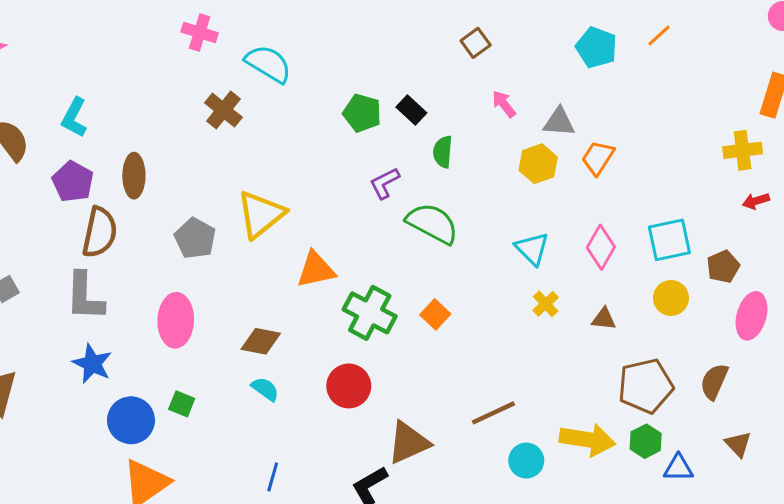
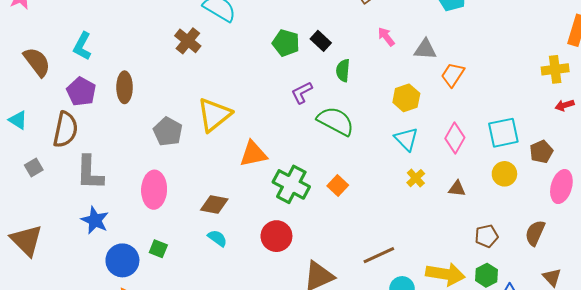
yellow hexagon: (538, 164) -> (406, 98), moved
brown semicircle: (100, 232) -> (65, 130), moved
brown pentagon: (646, 386) -> (486, 236), size x0.6

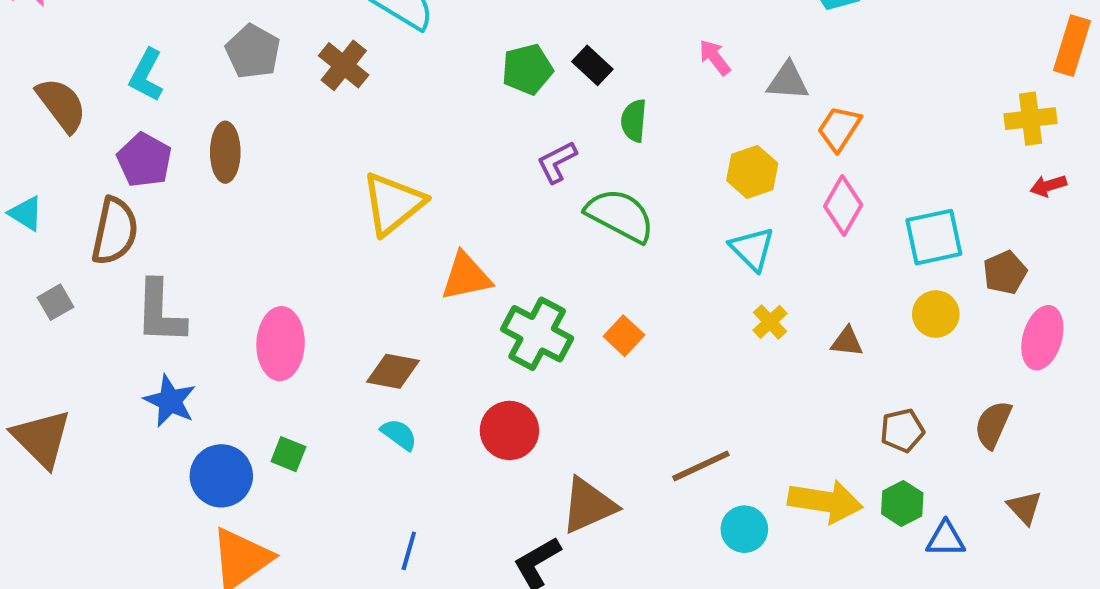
green pentagon: (286, 43) -> (527, 69), turned -30
gray pentagon: (168, 132) -> (253, 52), moved
pink diamond: (455, 138) -> (843, 205), moved

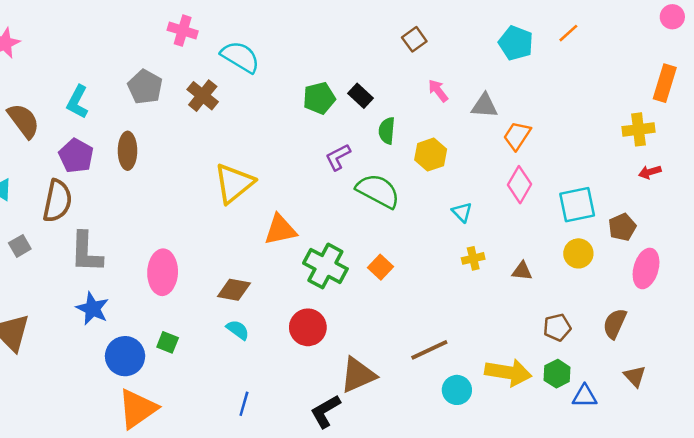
yellow hexagon: (752, 172) -> (431, 155), moved
cyan triangle: (752, 249) -> (462, 212), size x0.7
yellow cross: (770, 322) -> (473, 258), turned 30

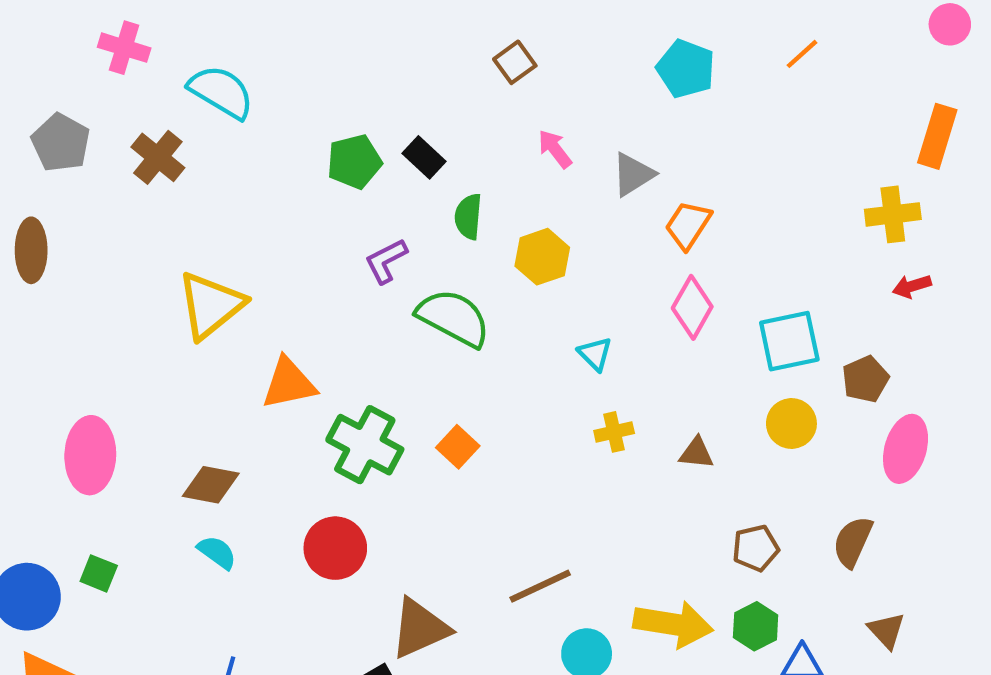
orange line: (568, 33) -> (802, 54), moved
gray triangle: (484, 106) -> (633, 174), turned -36

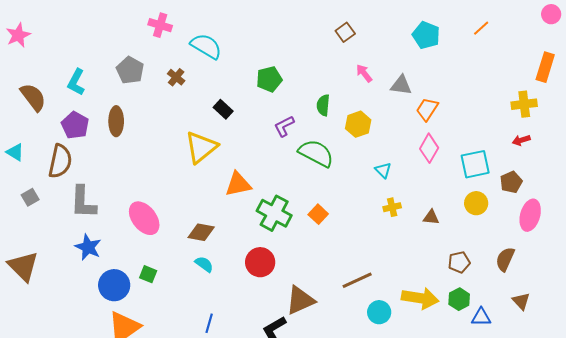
brown cross: (158, 157) -> (176, 77), size x0.7
black rectangle: (424, 157) -> (223, 109), moved
gray triangle: (633, 174) -> (401, 85), turned 40
red arrow: (912, 286) -> (521, 140), moved
pink ellipse: (90, 455) -> (144, 218), turned -40

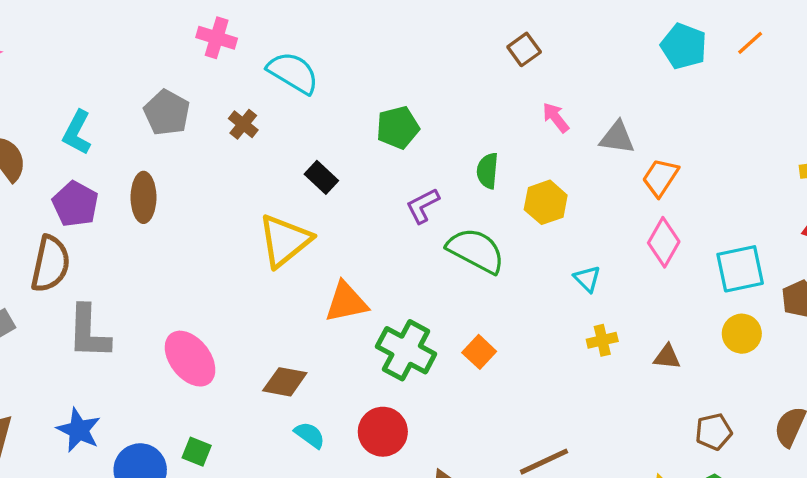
cyan pentagon: (426, 35) -> (684, 46), moved
blue star: (88, 247) -> (79, 430), moved
cyan semicircle: (204, 264) -> (310, 435), moved

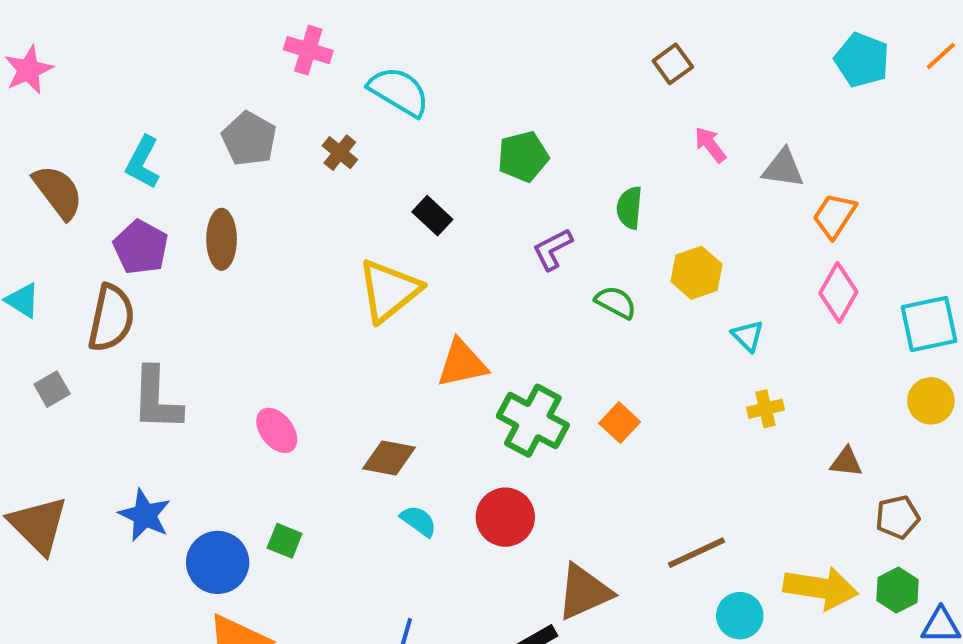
yellow hexagon: (546, 202) -> (696, 273), moved
green semicircle: (476, 251) -> (616, 302), size x0.6
brown triangle: (667, 357) -> (846, 462), moved
pink ellipse: (190, 359) -> (277, 430), size x0.7

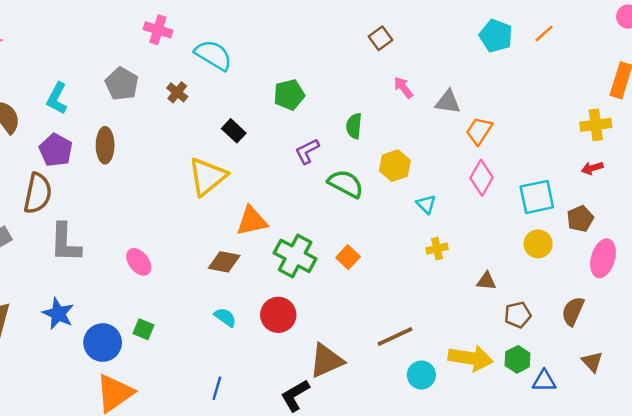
green semicircle: (616, 302) -> (346, 184), size x1.4
brown diamond: (389, 458) -> (224, 262), moved

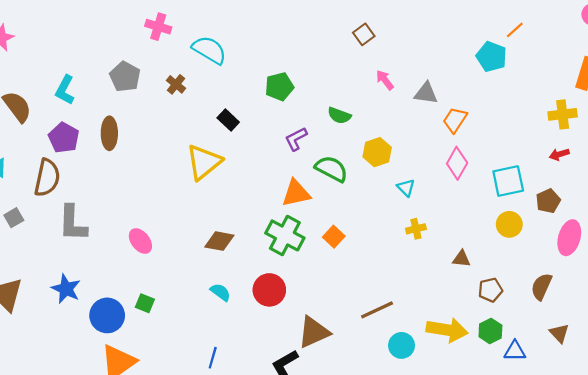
cyan pentagon: (496, 36) -> (491, 57), moved
green semicircle: (354, 126) -> (339, 115), turned -75
orange triangle: (252, 221) -> (296, 193), moved

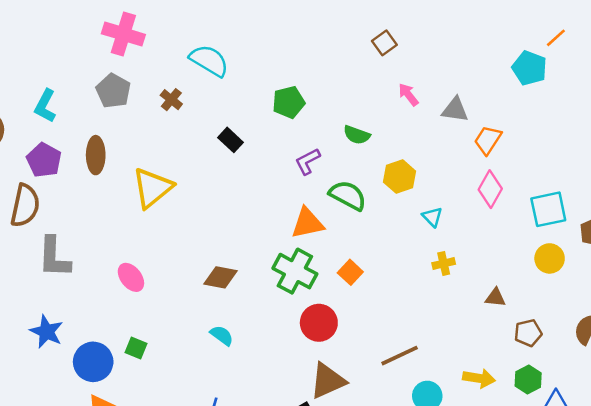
pink cross: (158, 27) -> (123, 34), moved, size x1.4
yellow triangle: (204, 162) -> (152, 188), moved
red circle: (269, 290) -> (319, 323), moved
yellow arrow: (447, 330) -> (479, 378), size x0.7

